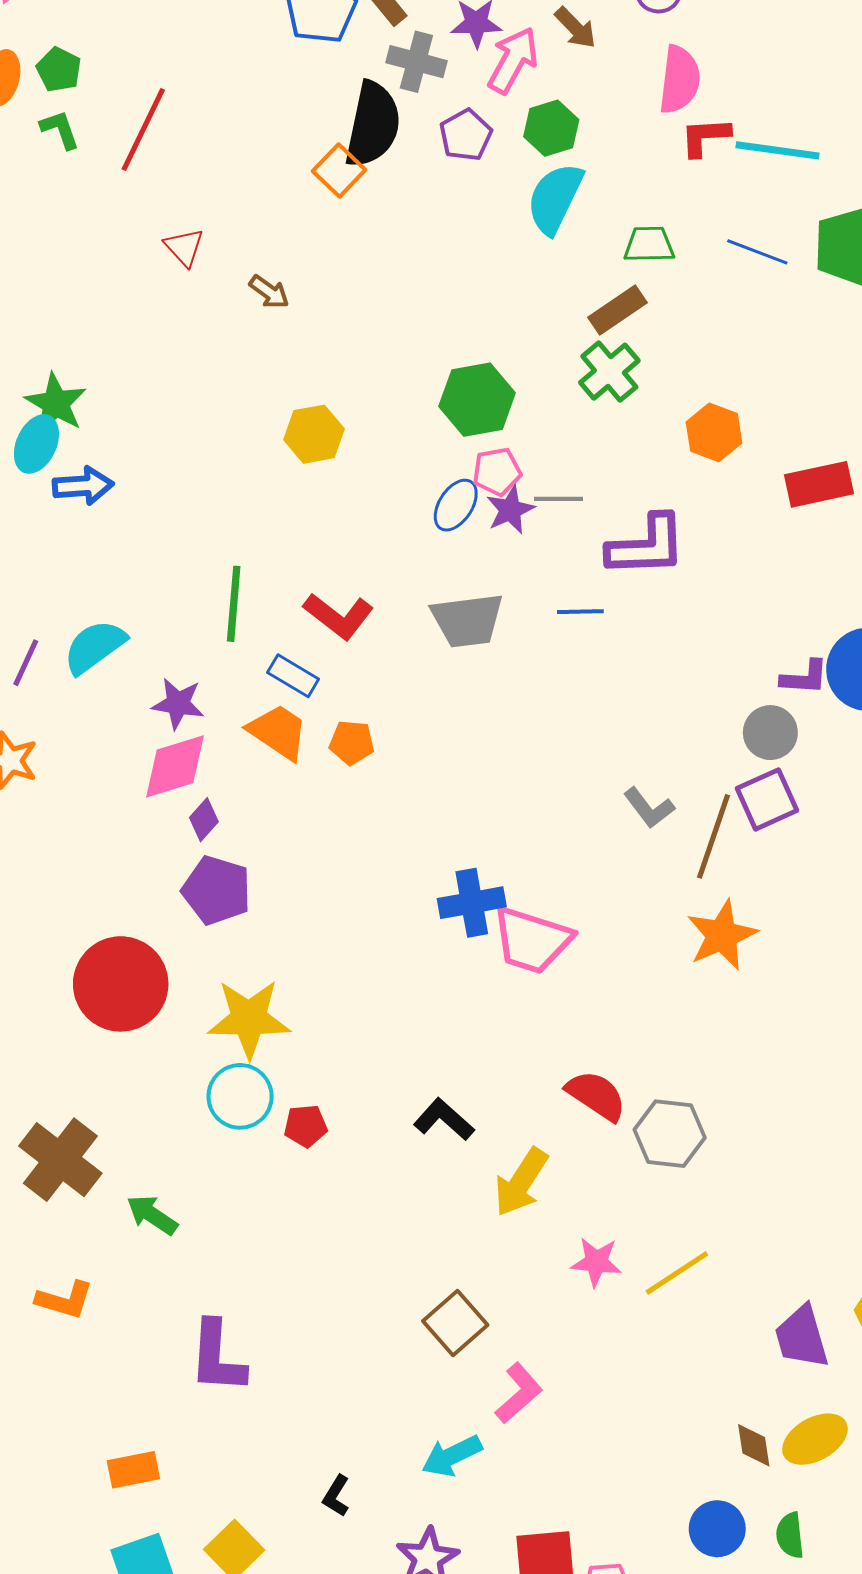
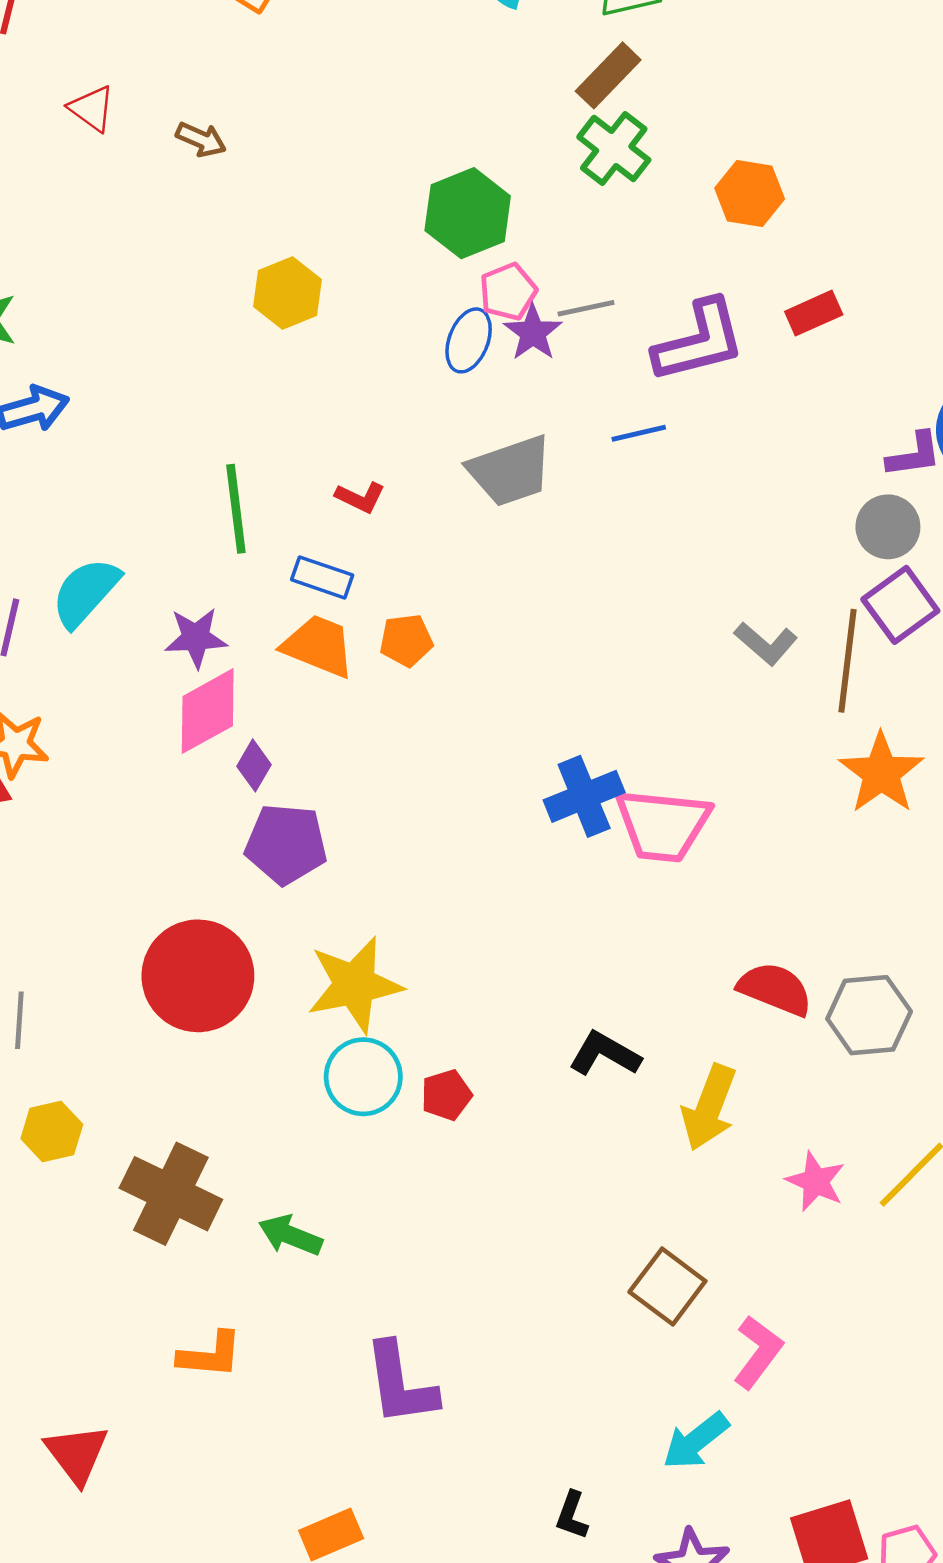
red rectangle: (819, 484) -> (814, 313), moved, size x0.7
red L-shape: (339, 616) -> (360, 497), size x0.6
pink star: (596, 1262) -> (816, 1181), turned 30

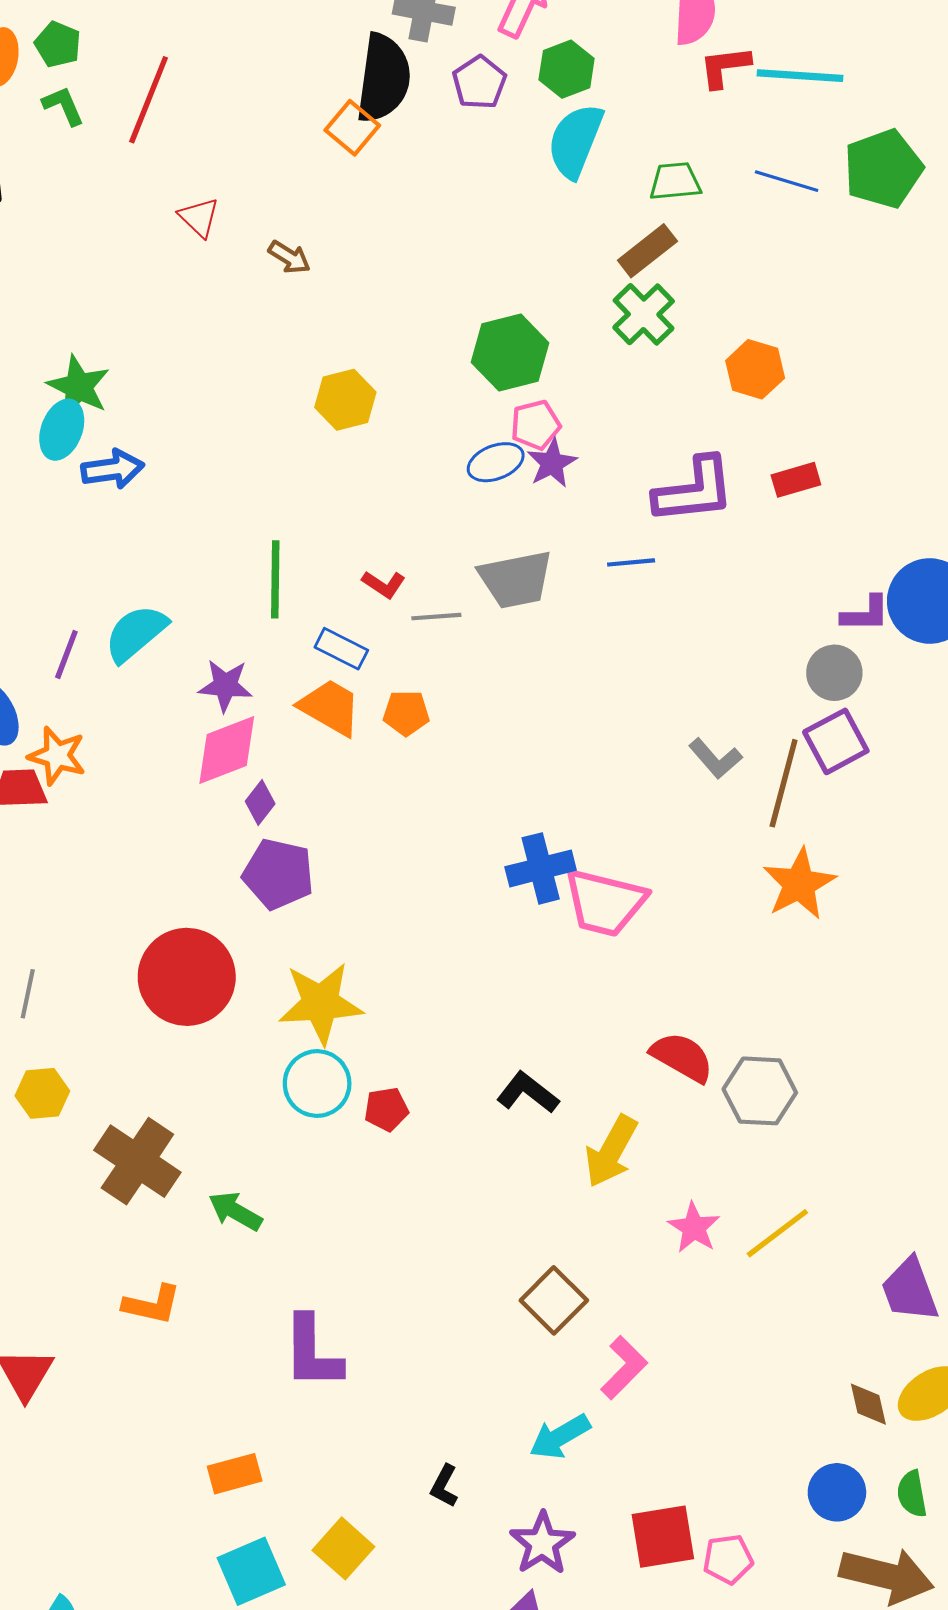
gray line: (586, 308) -> (436, 617), moved
blue ellipse: (469, 340) -> (496, 462), turned 40

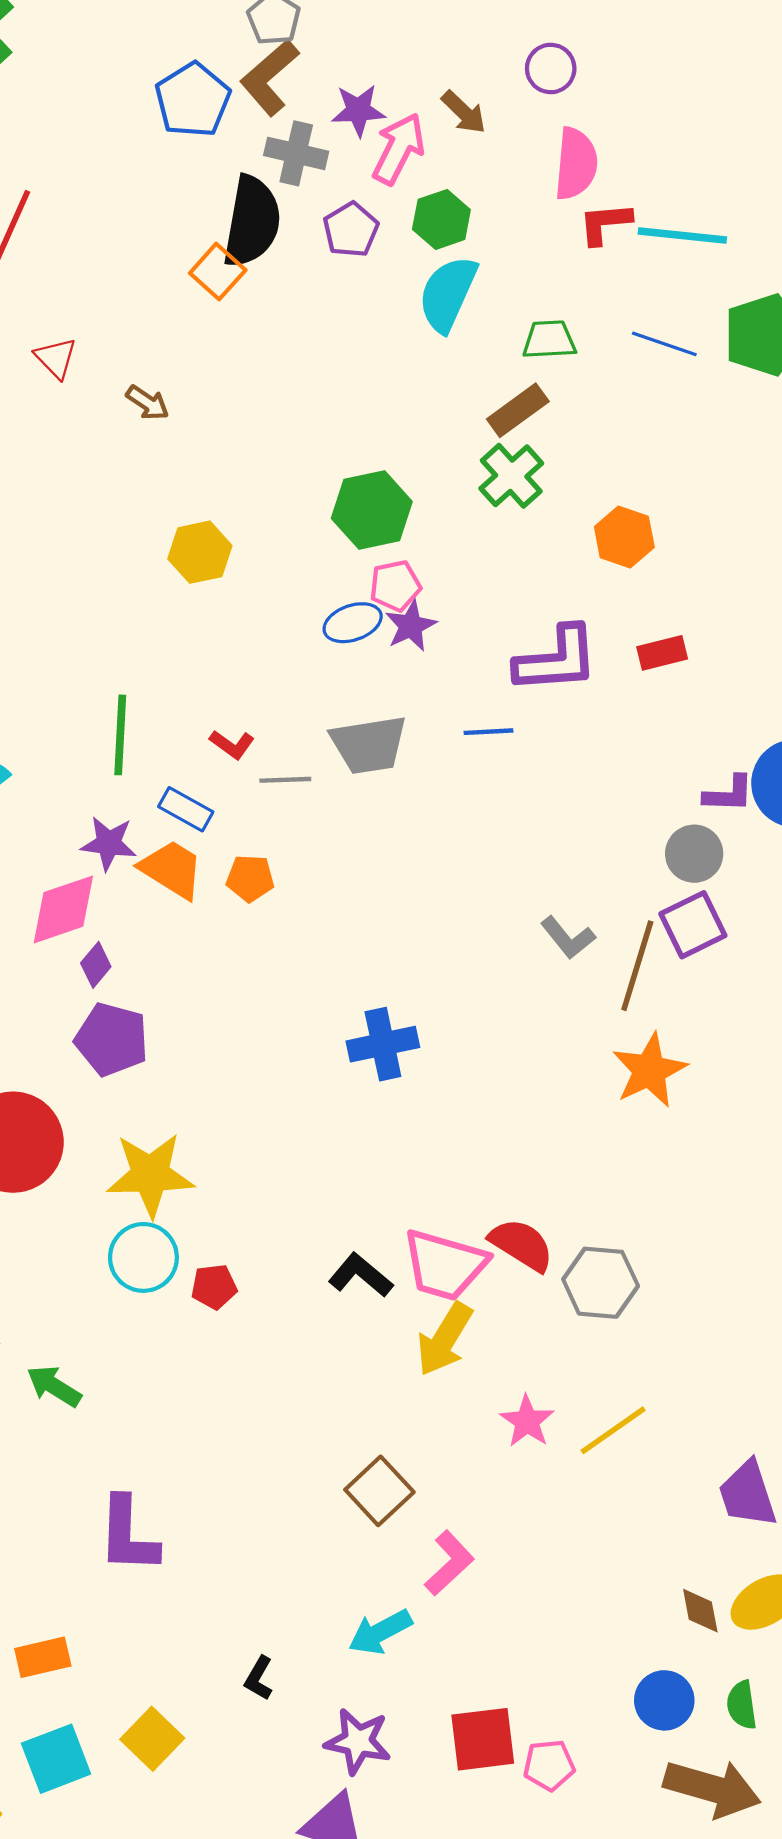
purple star: (225, 686) -> (109, 843), moved
pink trapezoid: (605, 903) -> (445, 1265), moved
purple star: (542, 1543) -> (358, 1741), turned -30

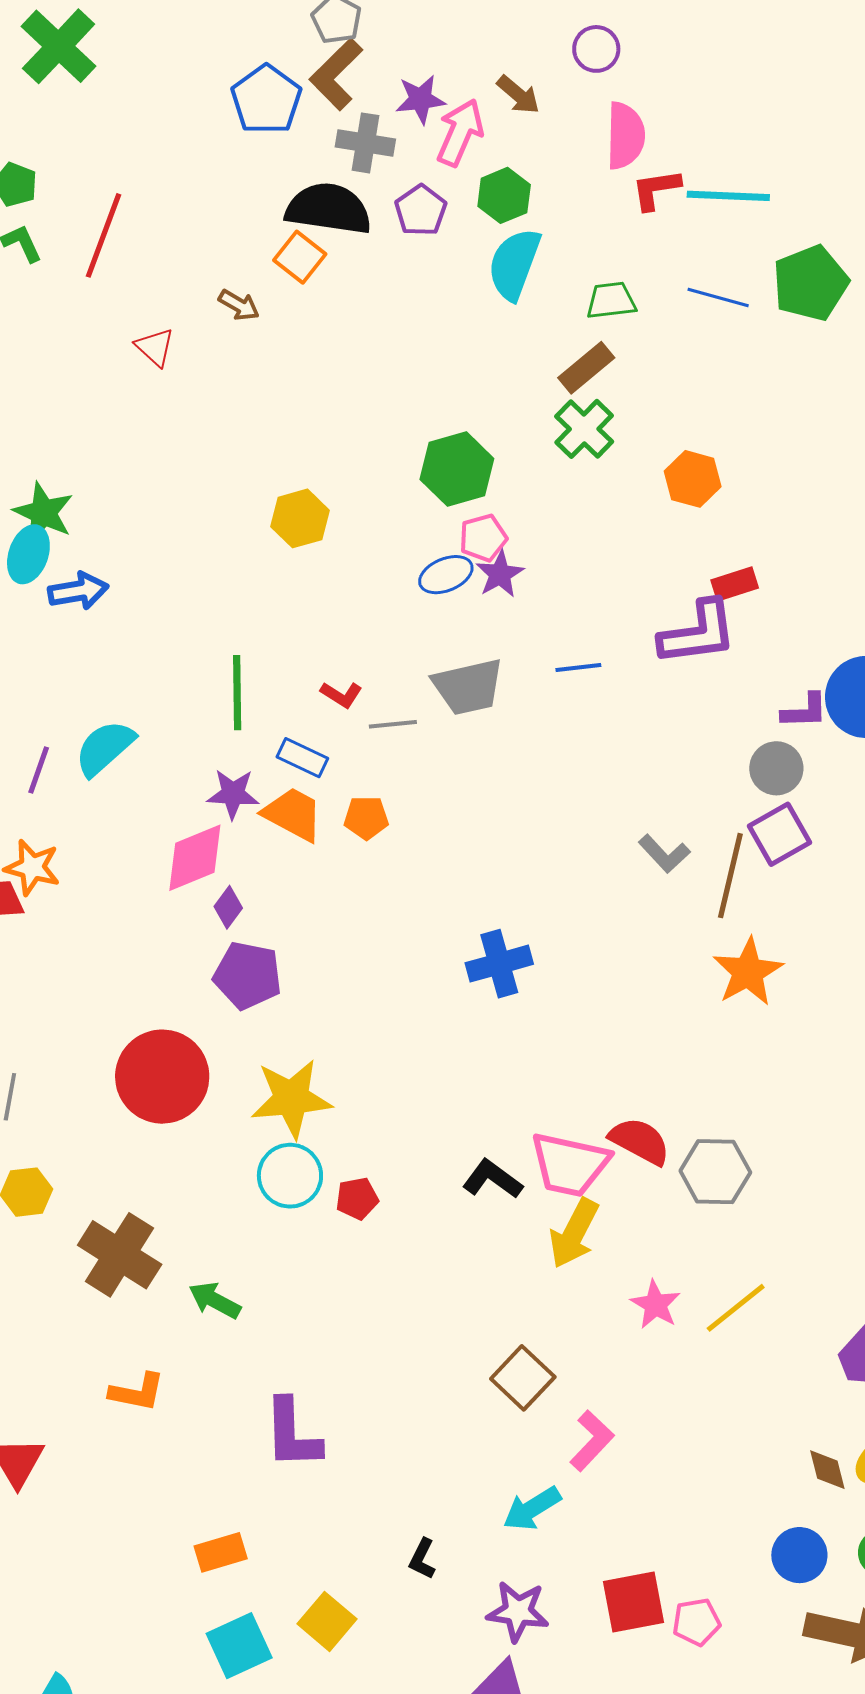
black semicircle: (252, 222) -> (328, 209), turned -88
brown arrow: (148, 403) -> (239, 305), moved
purple L-shape: (557, 660) -> (698, 633), moved

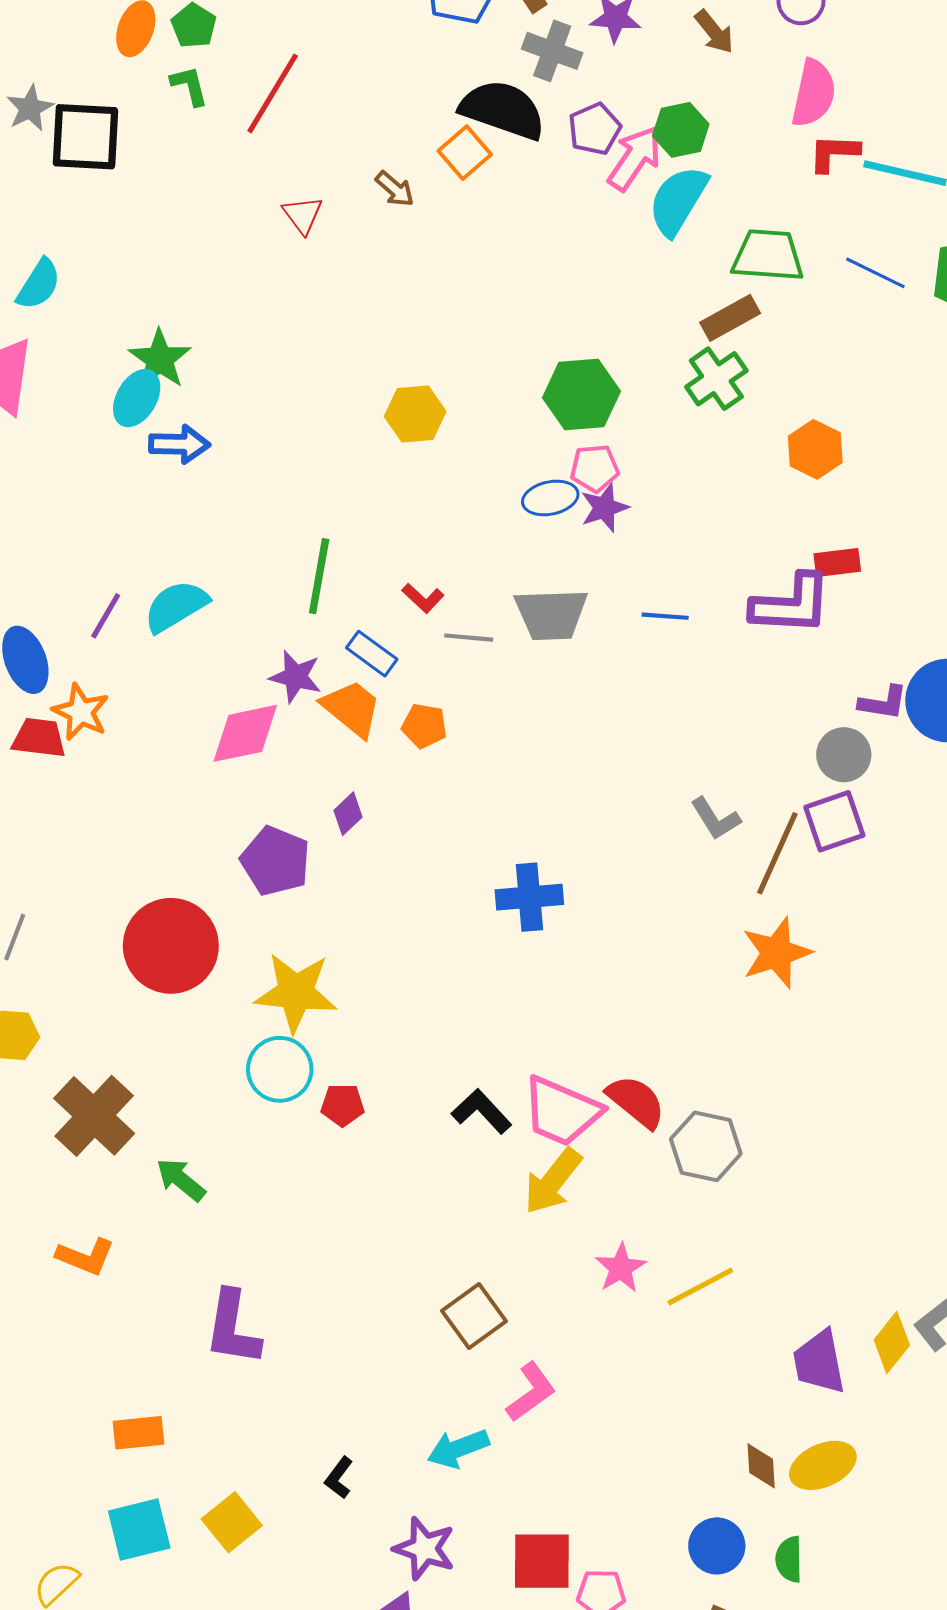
pink arrow: (460, 132) -> (635, 158), moved
green trapezoid: (611, 301) -> (768, 255), size x1.4
purple diamond: (228, 907) -> (348, 814), moved

